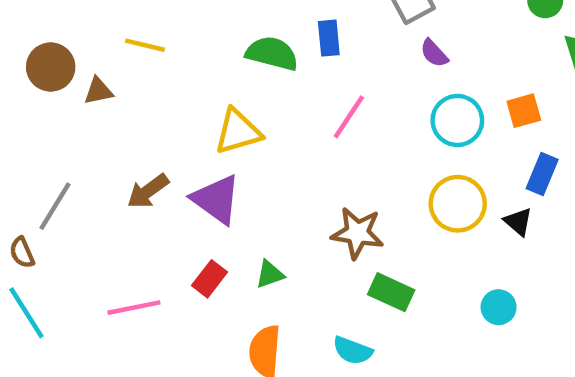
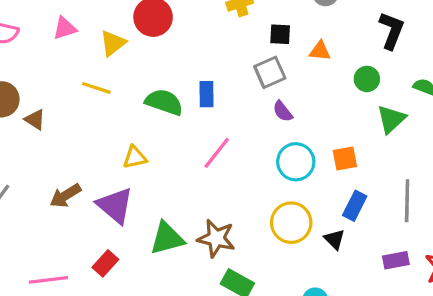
yellow line: (145, 45) -> (96, 88), moved
brown triangle: (98, 91) -> (35, 120), turned 40
yellow triangle: (238, 132) -> (135, 157), size x0.7
green triangle: (270, 274) -> (167, 238), moved, size x1.6

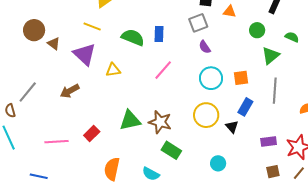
gray line: (407, 201) -> (275, 91), moved
purple triangle: (115, 206) -> (85, 54), moved

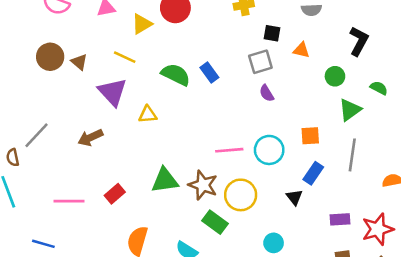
blue rectangle: (159, 34) -> (209, 73), turned -42
brown triangle: (54, 44) -> (79, 62), moved
pink line: (163, 70) -> (229, 150), moved, turned 40
cyan circle: (211, 78) -> (269, 150), moved
yellow circle: (206, 115) -> (241, 195), moved

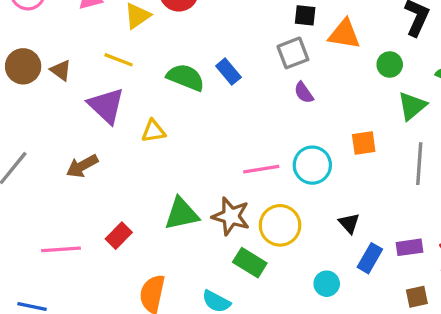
orange triangle: (301, 50) -> (344, 34), size x1.5
blue rectangle: (313, 173) -> (370, 258), moved

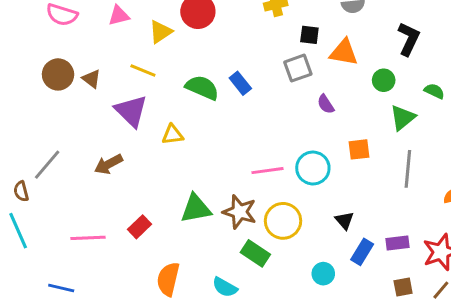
purple semicircle: (304, 93) -> (326, 104), moved

